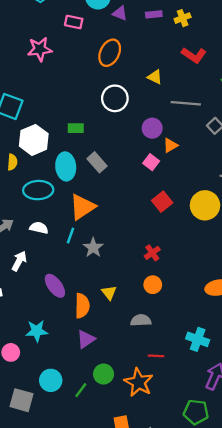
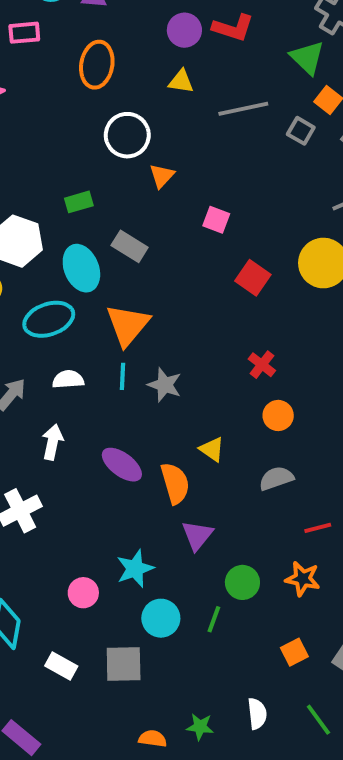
purple circle: (152, 128) -> (184, 30), moved
orange triangle: (170, 145) -> (162, 176), moved
cyan star: (37, 331) -> (135, 569), moved
orange star: (139, 382) -> (303, 579), size x0.7

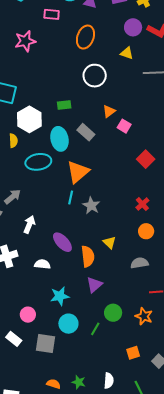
orange triangle: (162, 176) -> (109, 111), moved
pink square: (216, 220) -> (124, 126), moved
white semicircle: (68, 379) -> (42, 264), moved
pink circle: (83, 593) -> (28, 315), moved

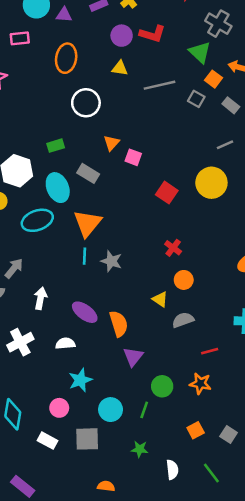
yellow triangle: (109, 242) -> (160, 299), moved
cyan star: (60, 296) -> (80, 380), moved
green star: (79, 382) -> (140, 449), moved

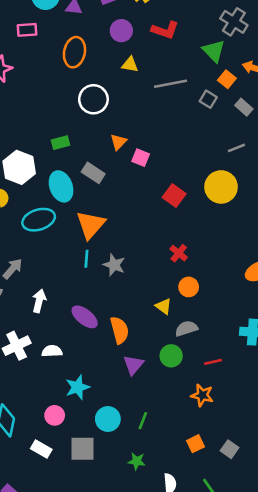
purple circle: (122, 36) -> (121, 31), moved
white semicircle: (65, 343) -> (52, 351), moved
green circle: (162, 386) -> (171, 356), moved

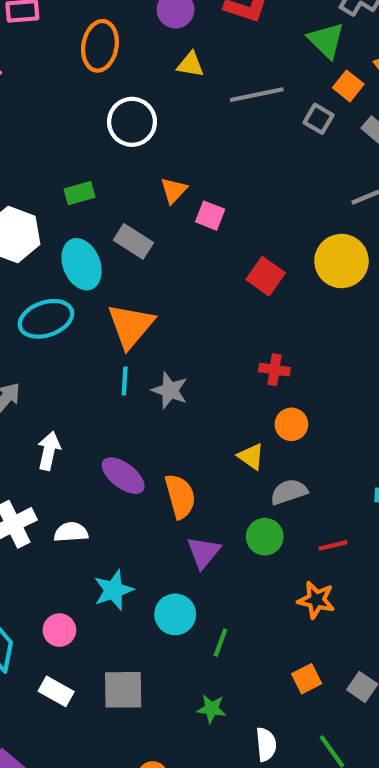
red cross: (179, 253) -> (274, 370), turned -30
pink circle: (55, 415) -> (59, 630), moved
cyan circle: (108, 419) -> (175, 614), moved

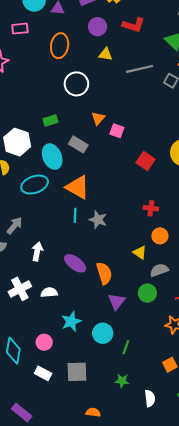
orange triangle: (131, 326) -> (78, 187), turned -40

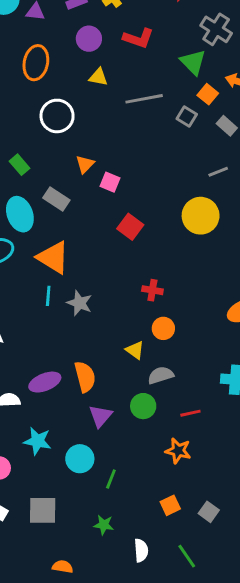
green rectangle: (50, 120) -> (20, 165), turned 64
red square: (146, 161) -> (130, 227), moved
purple ellipse: (75, 263) -> (45, 382), moved, turned -60
cyan star: (71, 321) -> (37, 441), turned 30

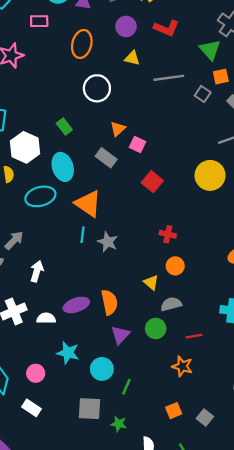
orange square: (208, 94) -> (221, 77), turned 35
gray rectangle: (56, 199) -> (106, 158), moved
gray square: (43, 510) -> (90, 409), moved

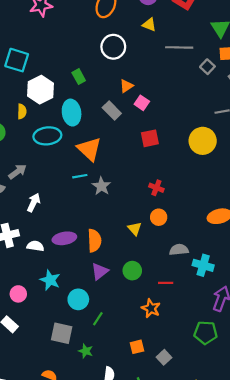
red square: (152, 182) -> (150, 138), turned 30
cyan line: (82, 235) -> (80, 176), turned 64
gray semicircle: (171, 304) -> (179, 250), moved

